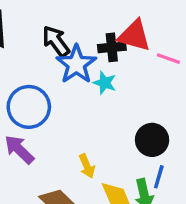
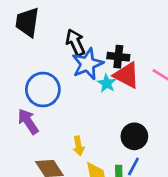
red triangle: (134, 36) -> (127, 75), moved

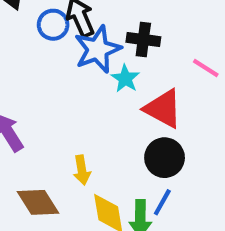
red triangle: (127, 75) -> (163, 109), moved
blue circle: (43, 90) -> (53, 25), moved, size x0.6

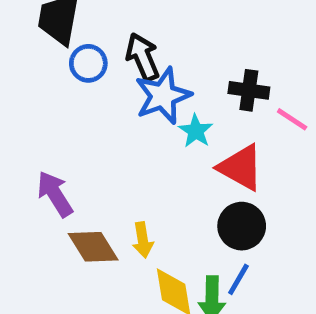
blue circle: (53, 25) -> (88, 63), moved
black cross: (143, 40) -> (249, 90), moved
brown diamond: (38, 202) -> (93, 247), moved

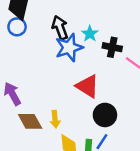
blue circle: (88, 63) -> (17, 27), moved
cyan star: (196, 131) -> (90, 34), moved
red triangle: (241, 167) -> (87, 86), moved

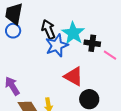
cyan star: (90, 34) -> (73, 33), size x1.6

